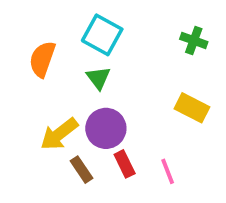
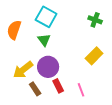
yellow rectangle: (192, 108) -> (94, 56), turned -72

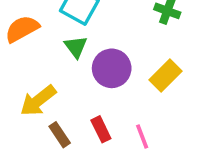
orange semicircle: (14, 30) -> (22, 29), turned 42
purple circle: (48, 67) -> (112, 68), moved

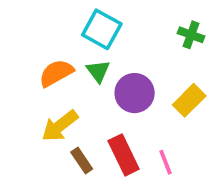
orange semicircle: (22, 29) -> (56, 73), moved
red rectangle: (101, 129) -> (124, 155), size x1.5

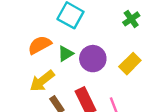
green cross: (191, 35) -> (131, 19), turned 35
green triangle: (98, 71) -> (66, 54), moved, turned 35

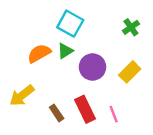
green triangle: (66, 54) -> (65, 51), moved
yellow arrow: (42, 81) -> (22, 96), moved

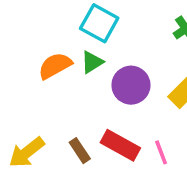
yellow arrow: (22, 96) -> (27, 152), moved
red rectangle: (85, 109) -> (120, 145), turned -35

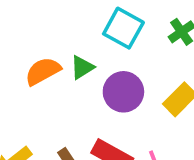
cyan square: (99, 23) -> (123, 28), moved

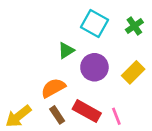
orange semicircle: (43, 71) -> (53, 88), moved

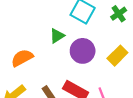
orange semicircle: (53, 88) -> (22, 58), moved

